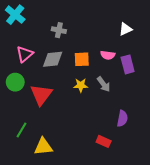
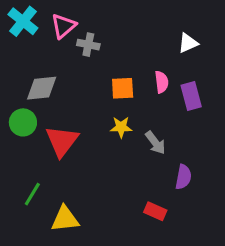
pink triangle: (25, 54) -> (63, 26), moved
pink semicircle: (108, 55) -> (162, 82), turned -104
gray diamond: (53, 59) -> (42, 88), moved
gray arrow: (104, 84) -> (155, 143), moved

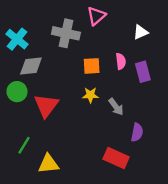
cyan cross: (23, 21) -> (17, 39), moved
pink triangle: (63, 26) -> (96, 16), moved
gray cross: (88, 45) -> (66, 33), size x1.6
red rectangle: (155, 211) -> (116, 158), size x1.5

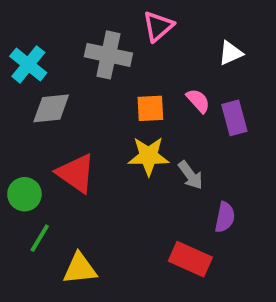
pink semicircle: (121, 61) -> (198, 101), turned -35
green circle: (17, 92) -> (24, 194), moved
yellow star: (90, 95) -> (148, 156), size x1.5
red triangle: (46, 106) -> (76, 173), turned -32

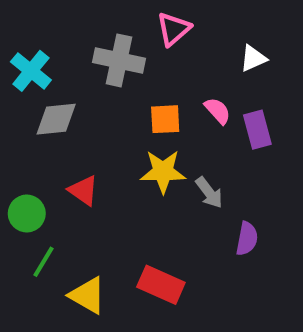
red triangle: (76, 173) -> (83, 190), size x0.7
red rectangle: (190, 259) -> (161, 285), moved
yellow triangle: (80, 269) -> (88, 295), turned 36

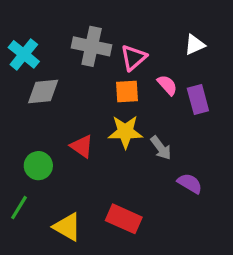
pink triangle: (174, 29) -> (133, 58), moved
red triangle: (83, 190) -> (82, 146), moved
green circle: (27, 214) -> (38, 166), moved
purple semicircle: (247, 239) -> (190, 183), turned -70
green line: (44, 262) -> (19, 208), moved

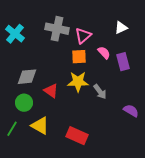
gray diamond: (43, 91) -> (27, 77), moved
purple semicircle: (190, 183) -> (131, 111), moved
yellow triangle: (67, 227) -> (40, 126), moved

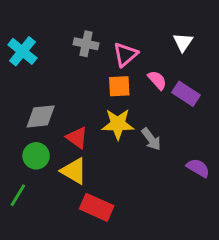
white triangle: (121, 28) -> (183, 42), turned -32
gray cross: (57, 29) -> (86, 44), size x0.7
purple rectangle: (123, 62) -> (186, 94), turned -42
yellow triangle: (40, 126) -> (74, 171), moved
red rectangle: (77, 136) -> (97, 207), moved

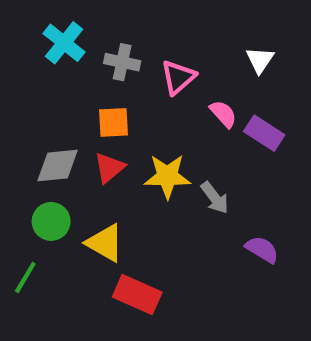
cyan cross: (22, 51) -> (64, 43), moved
orange square: (119, 86) -> (114, 122), moved
red triangle: (77, 138) -> (109, 168), moved, turned 45
purple semicircle: (198, 168) -> (262, 249), moved

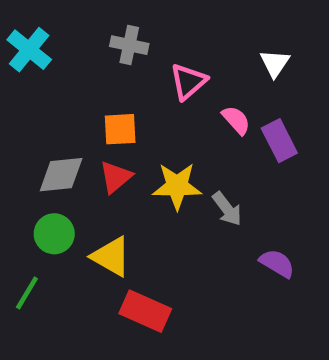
cyan cross: (64, 43) -> (29, 50), moved
gray cross: (122, 62) -> (129, 45), moved
purple rectangle: (264, 133) -> (279, 141), turned 30

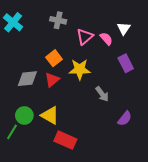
pink semicircle: (236, 120) -> (106, 39), moved
orange square: (120, 129) -> (54, 58), turned -35
yellow star: (177, 186) -> (80, 69), moved
green circle: (54, 234) -> (24, 115), moved
purple semicircle: (277, 263) -> (125, 119), turned 98

